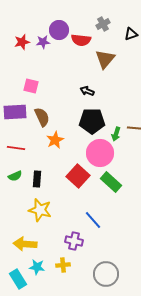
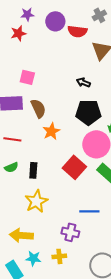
purple star: (43, 42) -> (27, 14), moved
yellow star: (40, 210) -> (36, 201), turned 30
blue line: (93, 220) -> (89, 211), turned -48

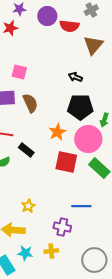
orange star: (51, 131) -> (57, 132), moved
red square: (74, 167) -> (66, 162), turned -30
black rectangle: (33, 170) -> (26, 150), moved, turned -56
yellow star: (36, 201) -> (28, 206), moved, size x0.6

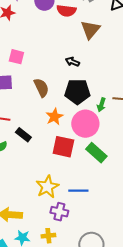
brown semicircle: (30, 103) -> (41, 88), moved
yellow star: (28, 206) -> (47, 187), moved, size x1.6

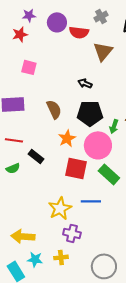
pink square: (16, 57) -> (29, 67), moved
blue line: (78, 191) -> (91, 201), moved

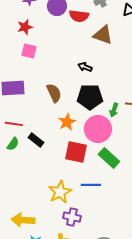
red star: (20, 34) -> (25, 27), moved
brown triangle: (103, 51) -> (103, 35), turned -50
green semicircle: (13, 168) -> (13, 144), moved, turned -32

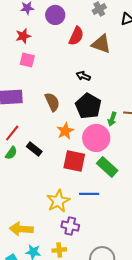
red semicircle: (79, 16) -> (76, 36), moved, turned -72
black pentagon: (90, 97) -> (88, 106), turned 30
red line: (14, 124) -> (12, 133), turned -60

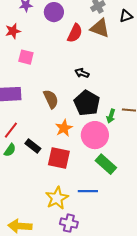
red star: (23, 36) -> (13, 31), moved
brown triangle: (101, 44) -> (100, 28), moved
red square: (74, 161) -> (59, 158), moved

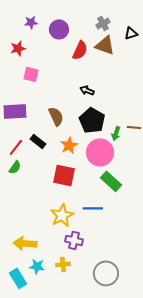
black rectangle: (33, 146) -> (38, 141), moved

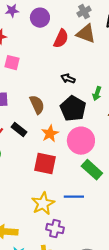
green arrow: (116, 133) -> (97, 94), moved

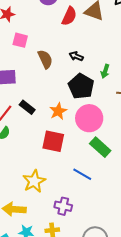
brown semicircle: (37, 105) -> (45, 59), moved
blue line: (74, 197) -> (82, 174), turned 30
yellow star: (43, 204) -> (34, 181), moved

